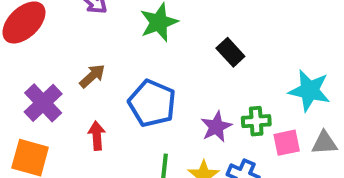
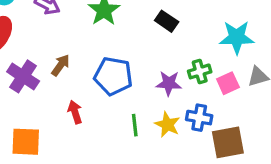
purple cross: (43, 103) -> (23, 76), moved
purple star: (216, 127) -> (169, 83), turned -30

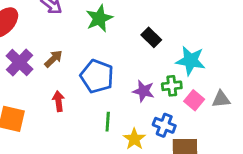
cyan star: (237, 37) -> (191, 61), moved
pink square: (228, 83) -> (194, 100), turned -36
yellow star: (167, 125) -> (134, 139), moved

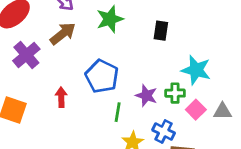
black rectangle: (151, 37) -> (161, 31), moved, turned 48
brown arrow: (53, 59) -> (63, 34), moved, size x1.4
green line: (108, 122) -> (118, 112), moved

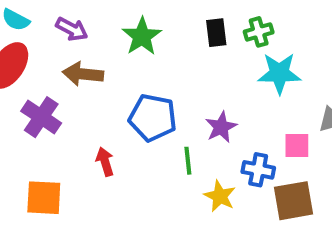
brown arrow: (63, 34) -> (83, 74), turned -120
green cross: (175, 93) -> (259, 32), moved
purple star: (146, 96) -> (221, 127), turned -30
pink square: (196, 110) -> (297, 145), moved, turned -30

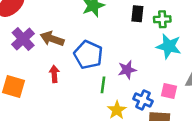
brown arrow: (83, 74) -> (52, 39), moved

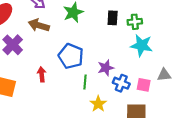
brown arrow: (52, 39) -> (39, 25), moved
blue cross: (143, 100) -> (121, 83), moved

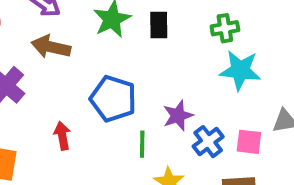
black rectangle: (113, 18) -> (159, 25), moved
blue cross: (121, 83) -> (208, 142), turned 35

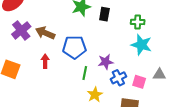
brown arrow: (51, 47) -> (45, 33), moved
blue pentagon: (113, 99) -> (74, 47), turned -30

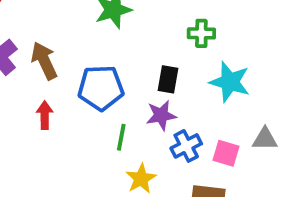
black rectangle: (104, 14) -> (168, 79), moved
green cross: (138, 22) -> (201, 33), moved
brown arrow: (45, 33) -> (44, 61), turned 42

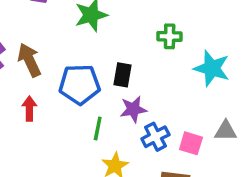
black rectangle: (168, 79) -> (123, 75), moved
cyan star: (230, 82) -> (212, 68), moved

